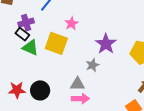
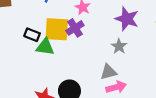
purple cross: (26, 23) -> (75, 28), moved
yellow square: (56, 43) -> (57, 29), moved

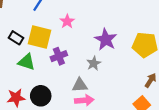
purple cross: (75, 28) -> (59, 56), moved
green triangle: (45, 47) -> (26, 62), moved

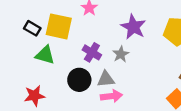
purple cross: (59, 56) -> (92, 52), moved, turned -35
black circle: (41, 96) -> (79, 80), moved

